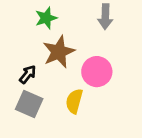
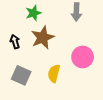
pink circle: (97, 72) -> (83, 57), moved
black arrow: (28, 74) -> (15, 42), moved, turned -56

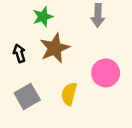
gray square: (21, 75) -> (27, 96), turned 36

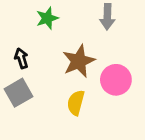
brown star: (55, 48) -> (79, 61), moved
gray square: (27, 96) -> (19, 93), moved

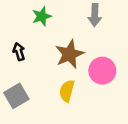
gray square: (19, 93) -> (16, 96), moved

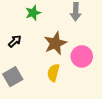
black arrow: (19, 52) -> (15, 41), turned 64

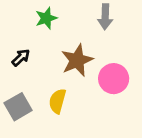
yellow semicircle: (53, 73) -> (57, 101), moved

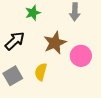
black arrow: (21, 58) -> (15, 41), size x1.5

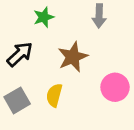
pink circle: (81, 56) -> (115, 87), moved

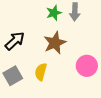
green star: (44, 17) -> (54, 13), moved

